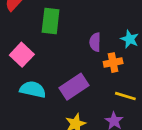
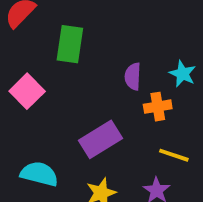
cyan semicircle: (33, 89) -> (39, 174), moved

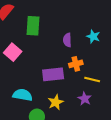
orange cross: (158, 107) -> (76, 64), moved
purple rectangle: (100, 139) -> (53, 74), turned 30

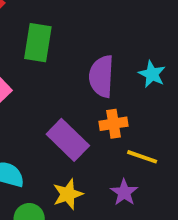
purple semicircle: (67, 40) -> (101, 76), size x1.5
purple rectangle: (53, 74) -> (68, 140), turned 45

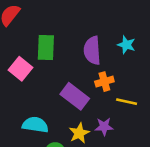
green rectangle: (38, 43) -> (46, 48), moved
purple star: (124, 192) -> (104, 127), moved, turned -30

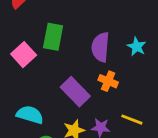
orange cross: (104, 82) -> (108, 81), turned 30
yellow line: (127, 102) -> (132, 120), moved

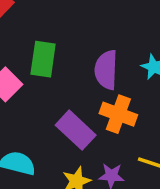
orange cross: (108, 81) -> (118, 114), size x1.4

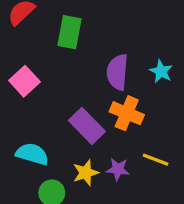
green rectangle: (43, 59) -> (70, 32), moved

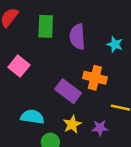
purple semicircle: (117, 72) -> (77, 37), moved
purple star: (118, 169) -> (100, 128), moved

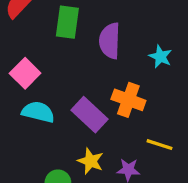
cyan semicircle: (32, 117) -> (38, 112), moved
yellow star: (72, 124) -> (91, 161), turned -30

